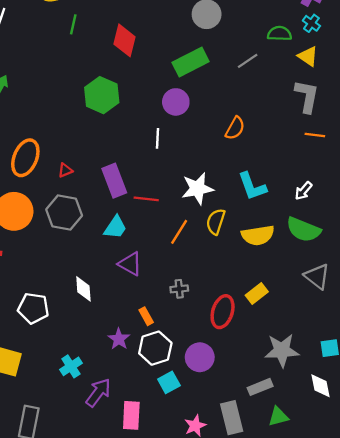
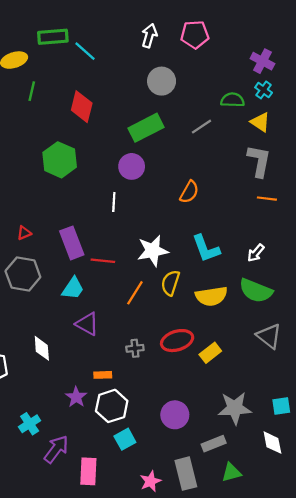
red ellipse: (223, 312) -> (177, 341), moved, turned 56
orange rectangle: (146, 316) -> (103, 375), turned -63
purple circle: (200, 357) -> (175, 415), moved

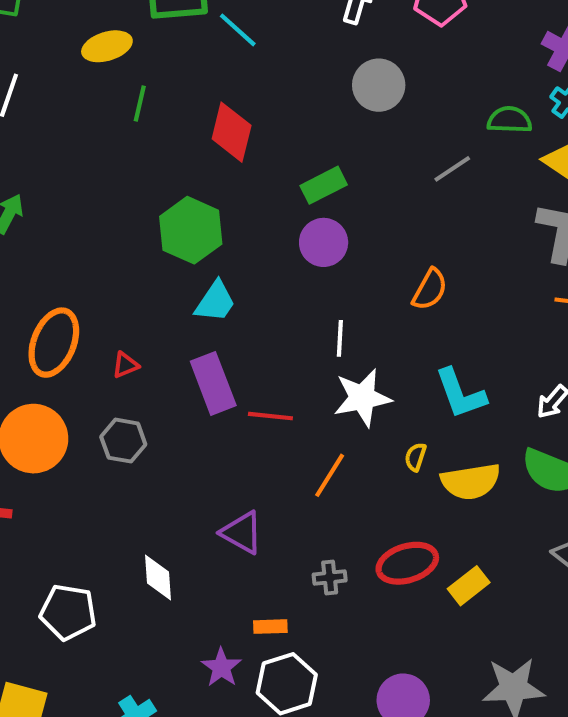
green rectangle: (146, 128) -> (324, 185), moved, size x0.7
white line: (114, 202) -> (340, 338), moved
gray hexagon: (23, 274) -> (123, 441), size x0.7
yellow semicircle: (170, 283) -> (415, 457), moved, size x0.6
cyan trapezoid: (73, 288) -> (215, 302), moved

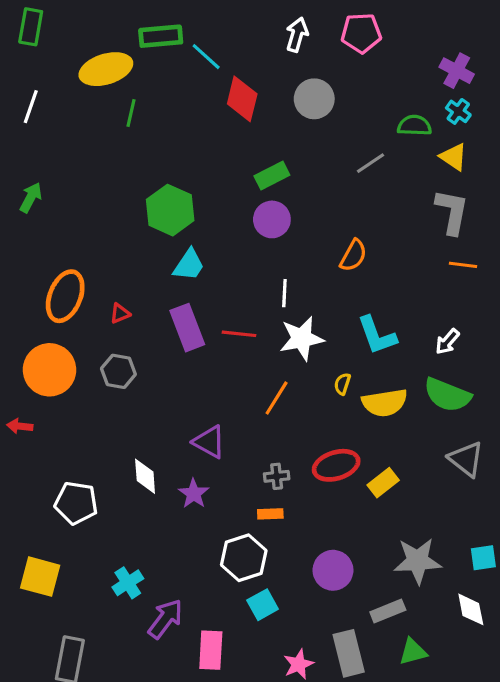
yellow ellipse: (107, 46) -> (106, 69), size x1.4
red diamond: (232, 132) -> (242, 99), moved
red line: (270, 416) -> (239, 334), moved
orange rectangle: (270, 627) -> (270, 514), moved
purple star: (221, 667) -> (194, 494), moved

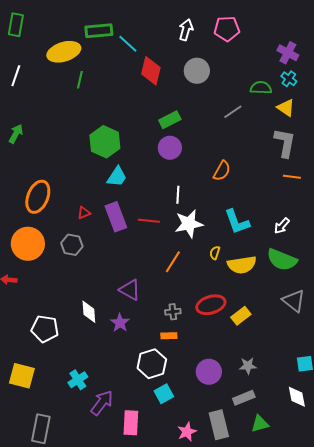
red triangle: (120, 313) -> (84, 213), moved
gray star: (418, 561) -> (248, 366), moved, size x0.6

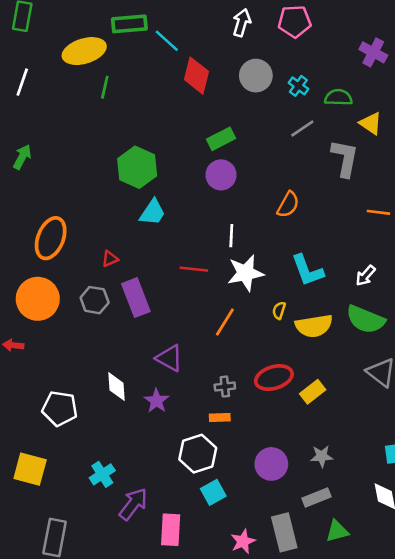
cyan cross: (289, 79) -> (298, 86), moved
gray L-shape: (285, 143) -> (345, 158), moved
purple rectangle: (116, 217) -> (136, 298), moved

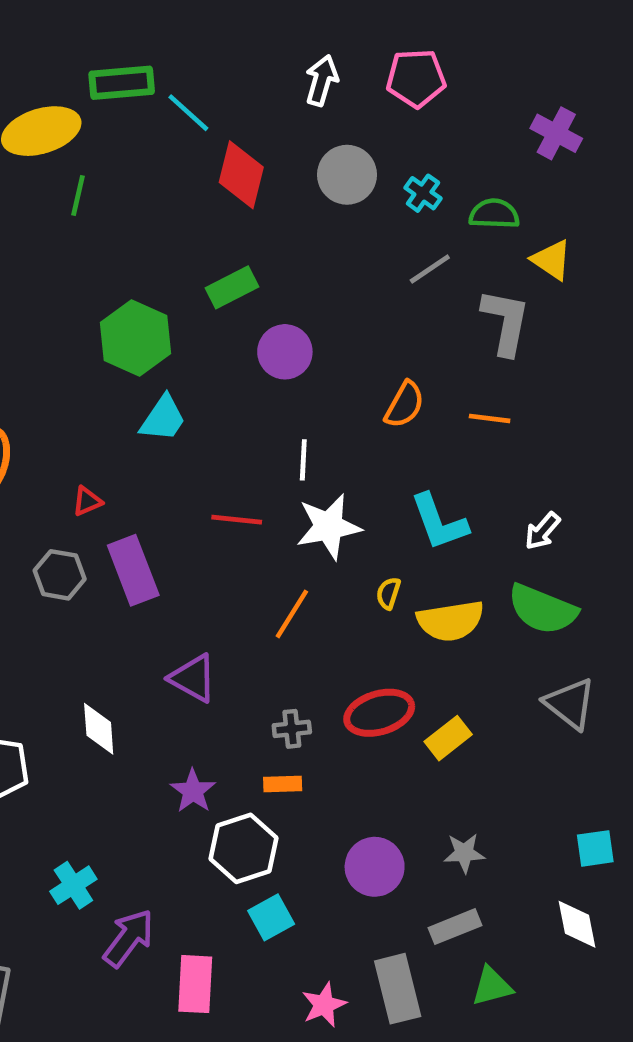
green rectangle: (221, 139) -> (232, 287), moved
orange line: (378, 212) -> (490, 418), moved
purple star: (156, 401) -> (193, 791), moved

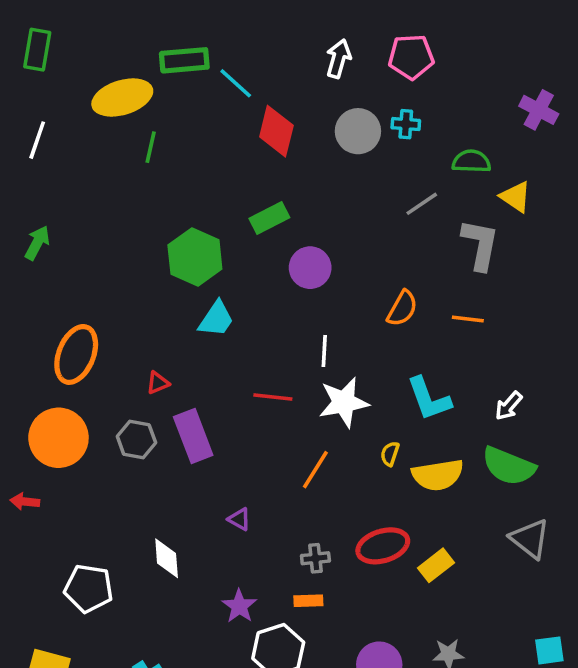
purple cross: (556, 133) -> (539, 110), moved
cyan cross: (423, 193) -> (406, 124), moved, turned -32
purple triangle: (193, 678) -> (239, 519), size x0.6

